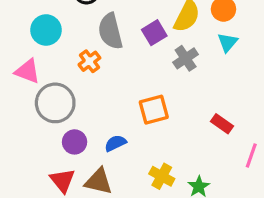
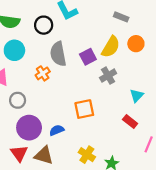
cyan triangle: (228, 42) -> (137, 95), moved
gray circle: (55, 103) -> (18, 100), size x0.6
purple circle: (75, 142) -> (29, 128), size x1.5

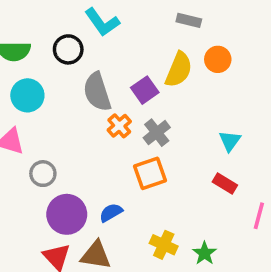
orange cross: (43, 73) -> (119, 126), moved
gray cross: (108, 76) -> (157, 133), moved

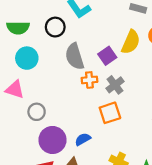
orange cross: (119, 126) -> (89, 80), turned 35

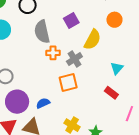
yellow semicircle: (131, 42) -> (92, 40), moved
purple square: (107, 56) -> (71, 20), moved

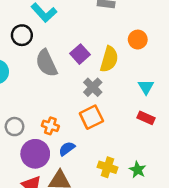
purple square: (71, 20) -> (80, 54), moved
orange circle: (114, 20) -> (138, 40), moved
orange cross: (53, 53) -> (50, 126), moved, turned 32

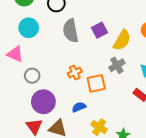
gray cross: (93, 87) -> (117, 65), moved
orange cross: (50, 126) -> (75, 73), moved, turned 32
blue semicircle: (67, 149) -> (79, 107), moved

